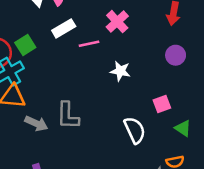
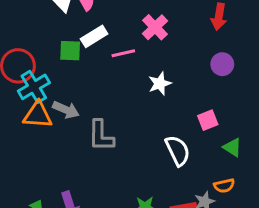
green square: (25, 45) -> (70, 51), moved, turned 36
white star: (120, 71) -> (160, 84), turned -30
gray arrow: (36, 123) -> (66, 110), moved

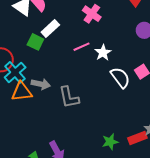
green square: (70, 51) -> (35, 42), turned 35
pink line: (123, 53) -> (82, 47), moved
white semicircle: (178, 151) -> (120, 78), moved

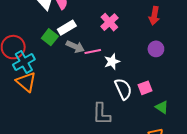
gray arrow: (41, 84) -> (75, 47), moved
orange triangle: (22, 92) -> (26, 82), turned 35
gray L-shape: (69, 97) -> (101, 114), moved

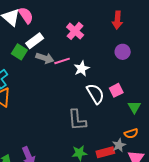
green triangle: (162, 107) -> (134, 107), turned 32

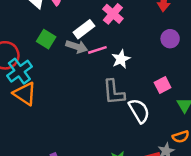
white rectangle: (35, 41) -> (84, 29), moved
white semicircle: (95, 94) -> (139, 111), moved
gray L-shape: (77, 120) -> (114, 92), moved

